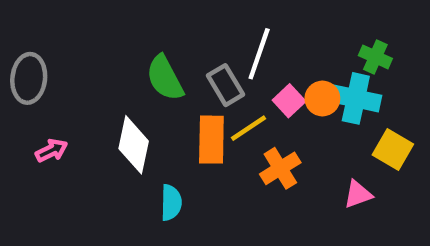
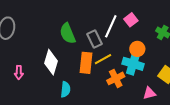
cyan cross: (356, 98) -> (133, 64), moved
pink square: (289, 101) -> (131, 20), moved
pink arrow: (51, 150) -> (19, 72), moved, turned 112

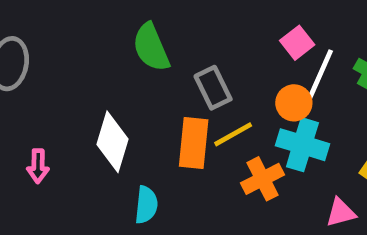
white line: (111, 26) -> (320, 75), moved
green semicircle: (68, 33) -> (151, 47), moved
orange circle: (137, 49) -> (294, 103), moved

